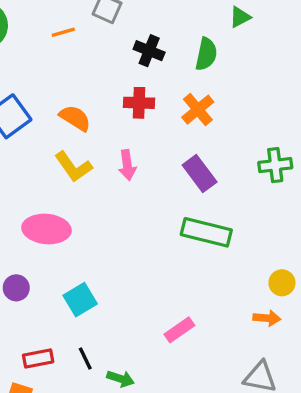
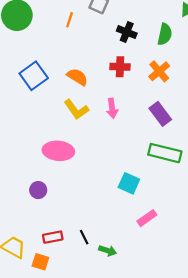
orange line: (63, 32) -> (70, 20), turned -56
cyan square: (80, 300) -> (129, 183), moved, turned -35

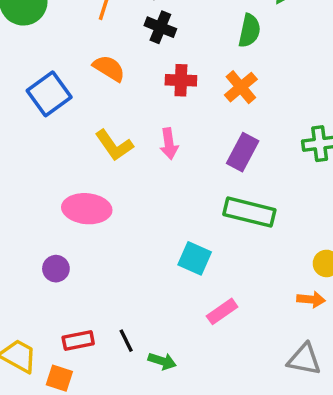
black cross: (127, 32) -> (160, 27), moved
orange semicircle: (77, 77) -> (109, 68), moved
purple rectangle: (160, 114) -> (243, 152), turned 65

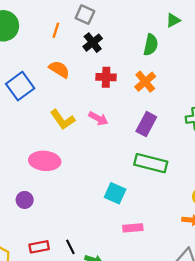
black cross: (160, 27) -> (93, 43), turned 30
pink arrow: (169, 144) -> (98, 118), turned -54
pink rectangle: (222, 311) -> (133, 228), turned 30

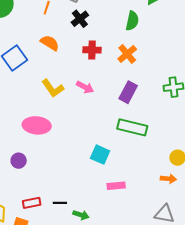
black line: (70, 247) -> (60, 203), turned -64

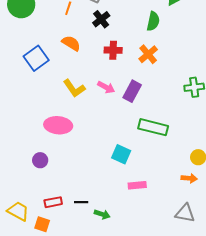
purple rectangle: (128, 92) -> (132, 91), moved

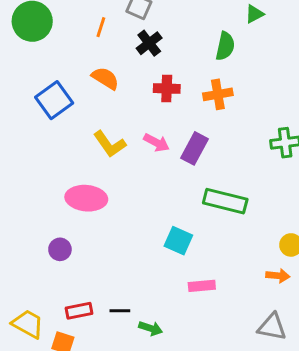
orange cross: (148, 54) -> (218, 94), turned 30

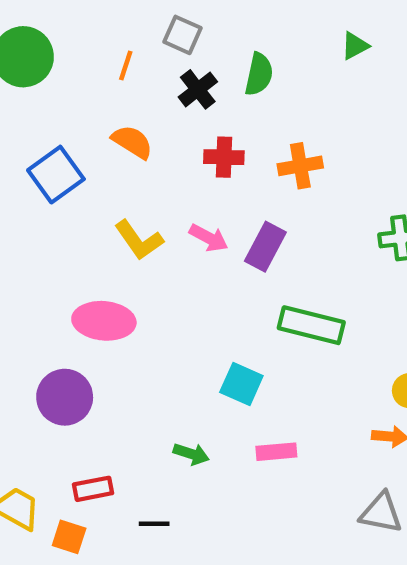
green semicircle: (225, 46) -> (259, 74), moved
purple circle: (60, 249) -> (65, 397), size x1.6
black line: (120, 311) -> (154, 524), moved
green arrow: (151, 328) -> (191, 454), moved

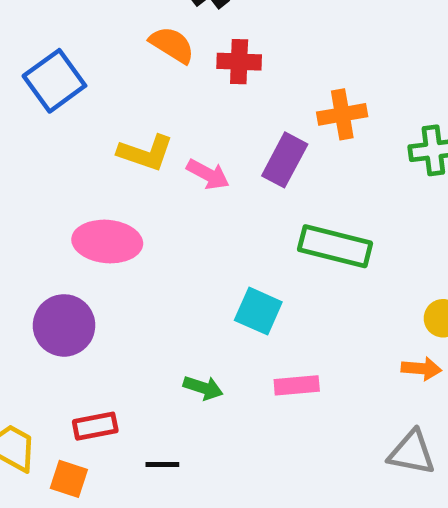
orange semicircle: (132, 142) -> (172, 45), moved
orange cross: (300, 166) -> (342, 114), moved
pink arrow: (209, 238) -> (208, 174), moved
yellow L-shape: (139, 240) -> (146, 153), turned -36

